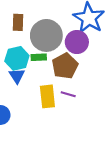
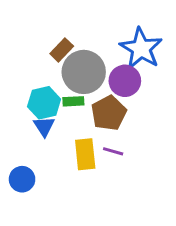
brown rectangle: (18, 22) -> (62, 50), moved, turned 42

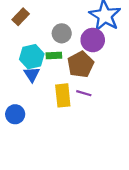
brown rectangle: (62, 50) -> (21, 17), moved
gray circle: (84, 72) -> (62, 33), size x0.6

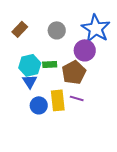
gray circle: (62, 33) -> (57, 30), moved
blue circle: (15, 114) -> (39, 105), moved

